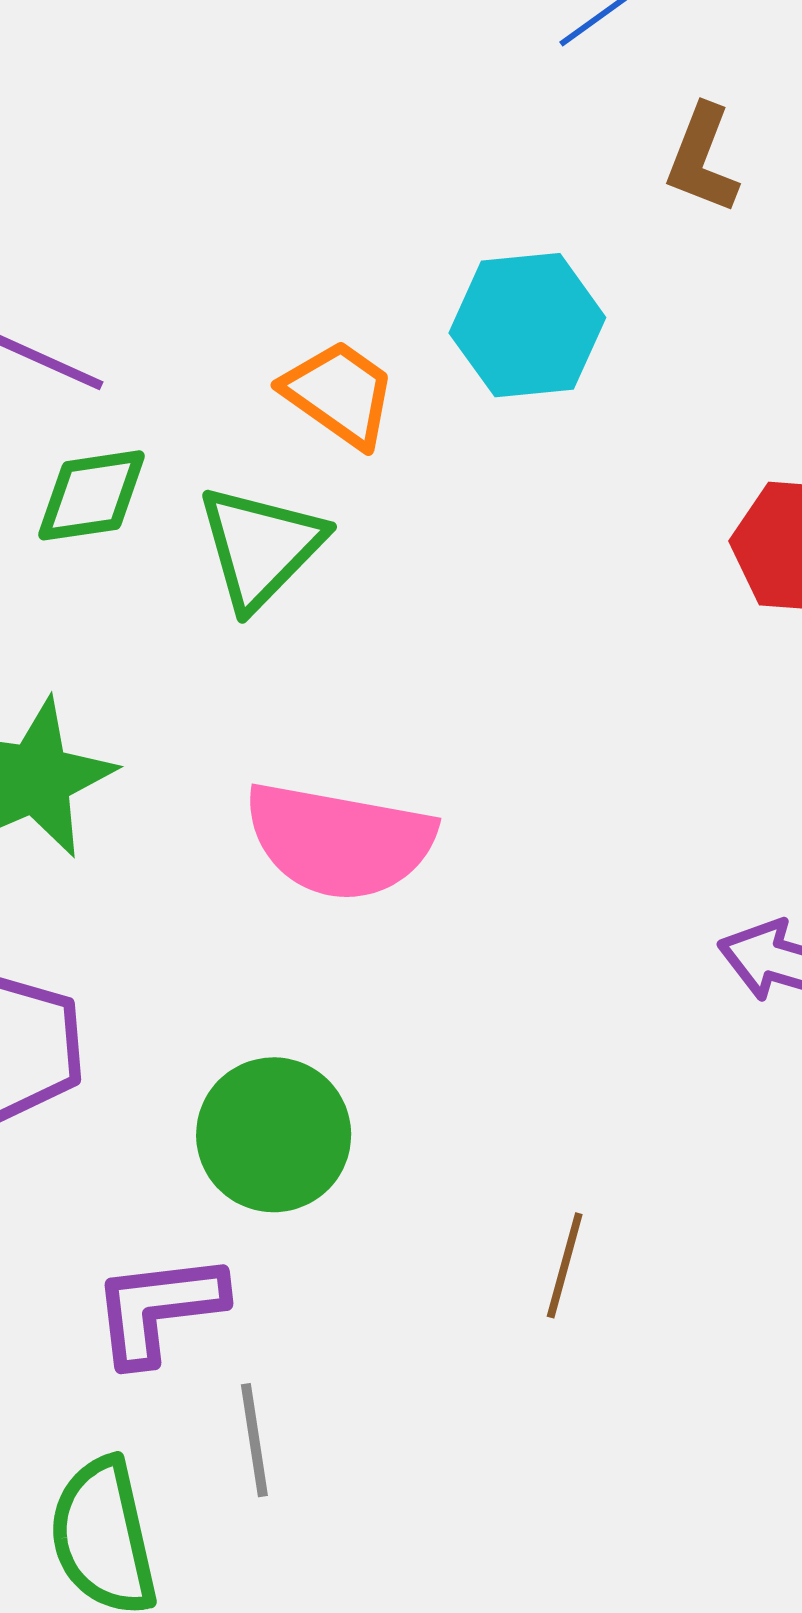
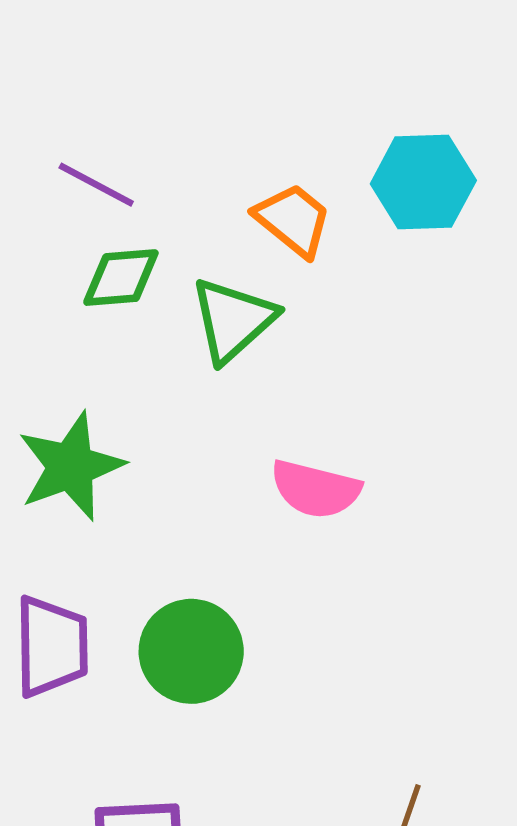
pink semicircle: (339, 841) -> (315, 489), moved, size x0.7
green circle: (274, 1135) -> (191, 651), moved

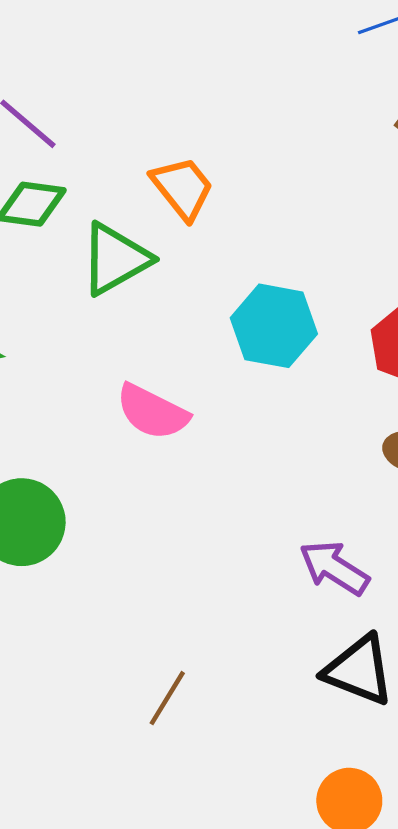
cyan hexagon: (423, 182) -> (274, 326), moved

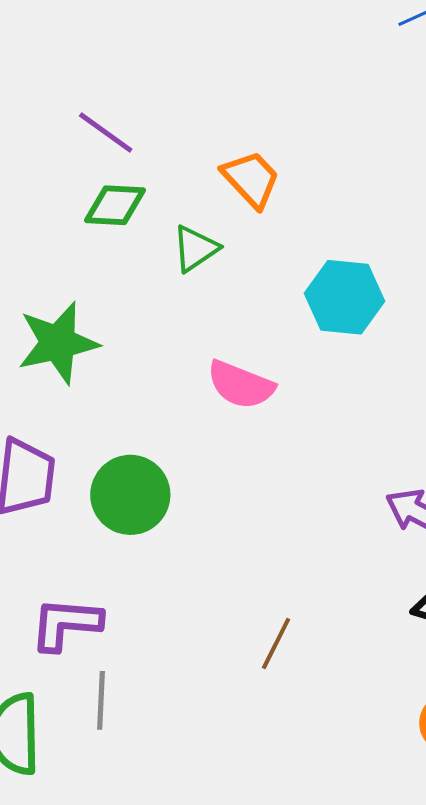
green triangle: (115, 259) -> (195, 249), size x0.7

